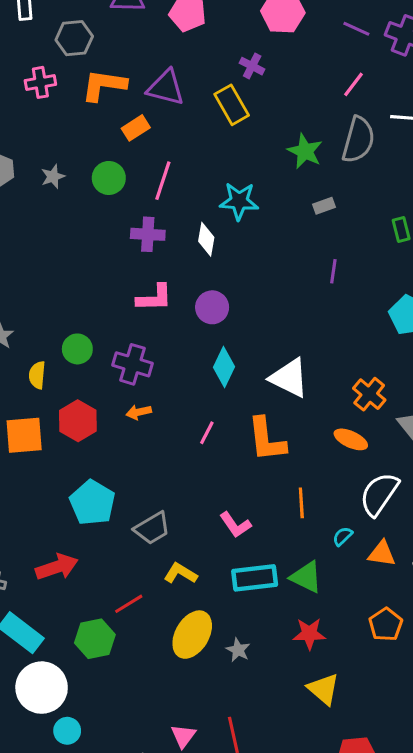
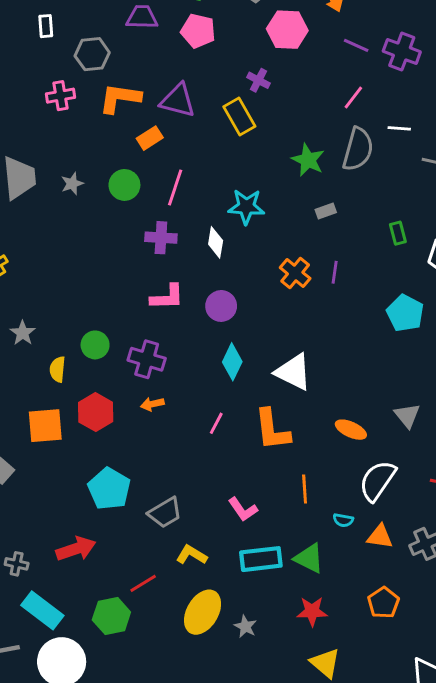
orange cross: (369, 394) -> (295, 273), moved
cyan semicircle: (343, 536) -> (343, 520), turned -126

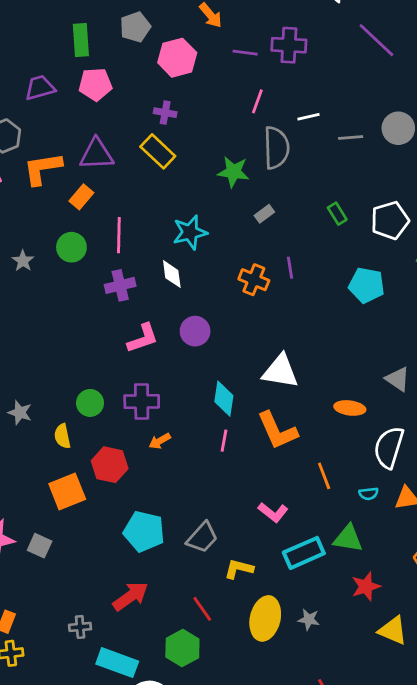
cyan diamond: (232, 362) -> (224, 399), moved
red line: (143, 583) -> (202, 609), turned -76

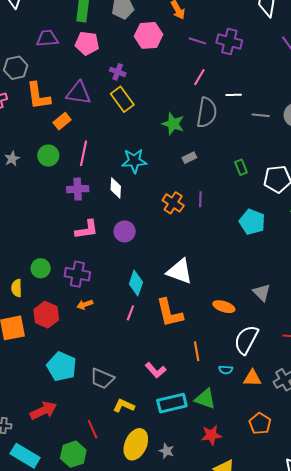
purple cross: (165, 113) -> (118, 72), moved
orange L-shape: (43, 169) -> (38, 96), turned -100
gray trapezoid: (202, 537) -> (102, 379), turned 60

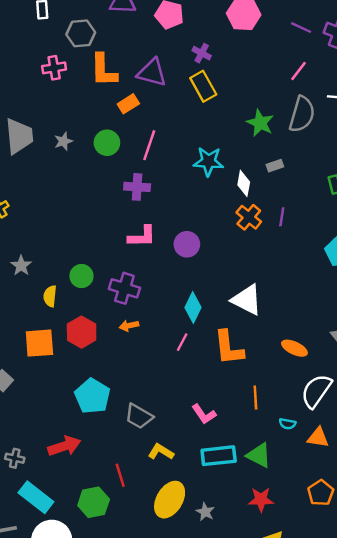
white diamond: (116, 188) -> (244, 183), moved

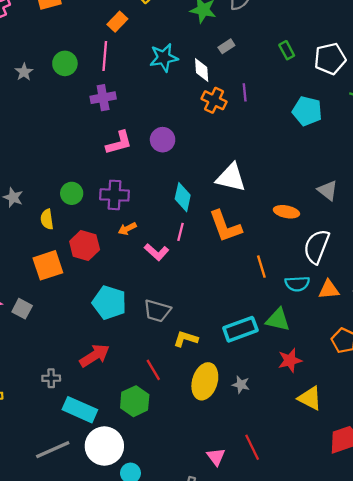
orange rectangle: (128, 104) -> (117, 22), moved
pink L-shape: (204, 414) -> (157, 252), moved
cyan semicircle: (287, 424) -> (297, 284), size x1.5

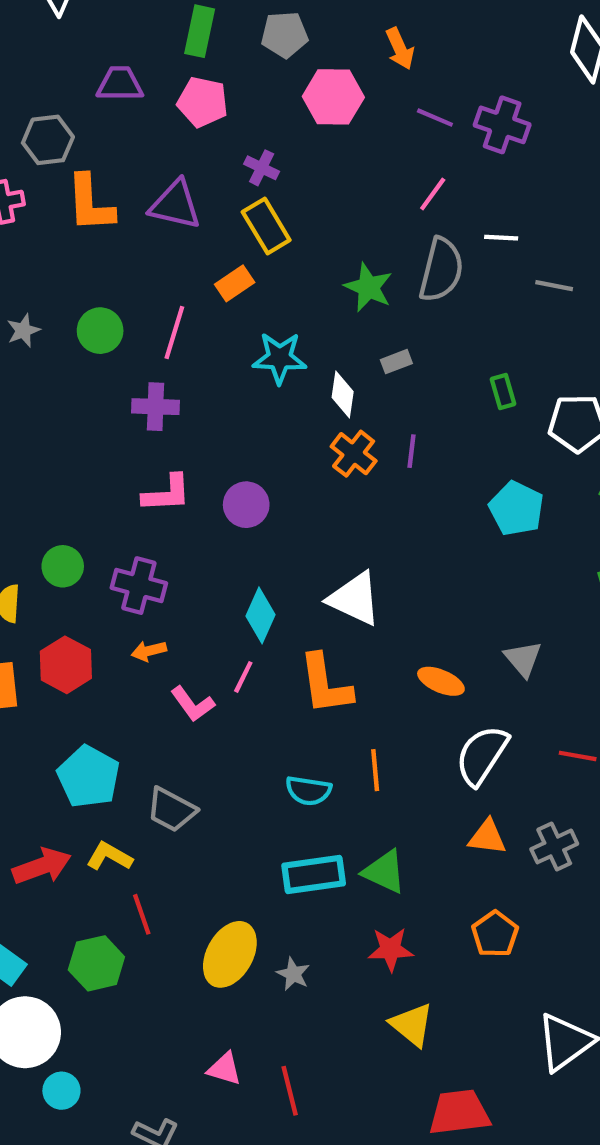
orange rectangle: (117, 22) -> (235, 283), moved
cyan semicircle: (297, 284) -> (308, 791), moved
yellow L-shape: (186, 339) -> (109, 856), moved
pink triangle: (216, 457) -> (224, 1069), moved, turned -48

